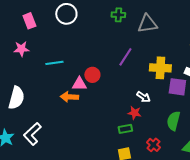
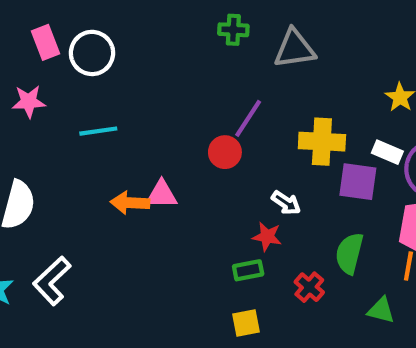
white circle: (66, 14) -> (92, 53), moved
red circle: (92, 75) -> (225, 152), moved
pink triangle: (79, 84) -> (162, 194), moved
red cross: (153, 145) -> (309, 287), moved

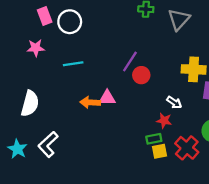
gray triangle: (295, 49) -> (179, 19), turned -40
purple line: (248, 118) -> (130, 61), moved
red cross: (309, 287) -> (187, 148), size x1.5
yellow square: (246, 323) -> (159, 151), moved

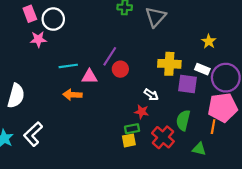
pink star: (36, 48) -> (38, 39), moved
cyan line: (73, 64) -> (68, 66), moved
pink triangle: (107, 98) -> (89, 77), moved
yellow square: (159, 151) -> (129, 140), moved

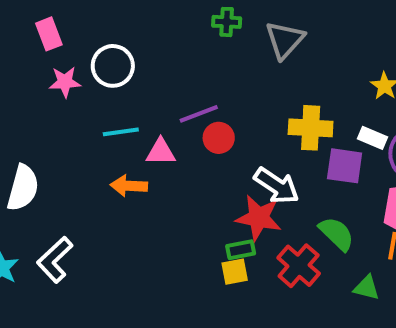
white circle: (53, 19) -> (113, 66), moved
purple line: (110, 56) -> (199, 114), turned 36
white arrow: (151, 95) -> (277, 186), size x1.6
red star: (142, 112) -> (259, 218), size x1.6
green semicircle: (183, 120) -> (337, 234), turned 120

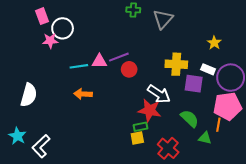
white circle: (113, 66) -> (63, 28), moved
pink triangle: (161, 152) -> (99, 61), moved
white L-shape: (55, 260) -> (41, 146), moved
red cross: (299, 266) -> (168, 148), moved
green triangle: (367, 288) -> (205, 138), moved

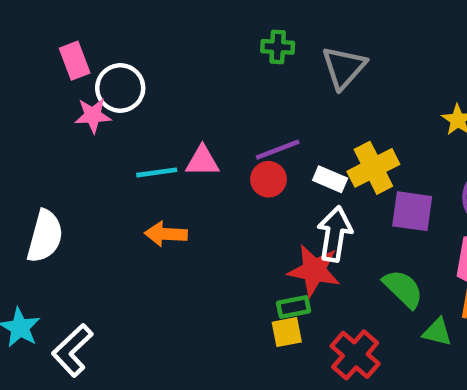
purple line: (119, 57) -> (278, 150), moved
yellow cross: (176, 64) -> (373, 168), turned -30
white rectangle: (208, 69) -> (330, 179), moved
white arrow: (159, 94) -> (335, 234), turned -115

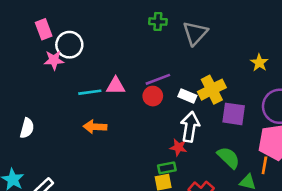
white semicircle: (45, 236) -> (27, 128), size x0.7
red star: (314, 270) -> (178, 147), size x0.6

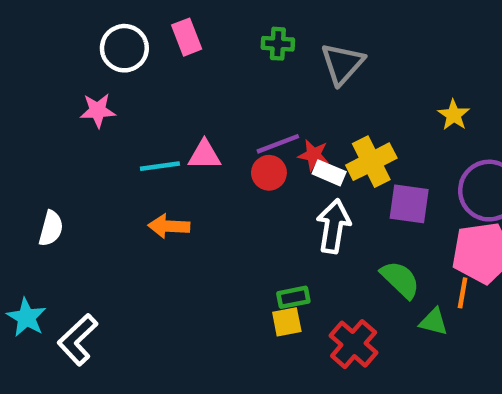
pink rectangle: (44, 29) -> (187, 37), moved
white circle: (69, 45) -> (124, 48), moved
red star: (178, 147) -> (313, 155), moved

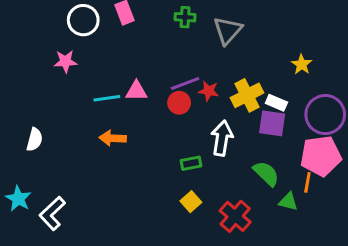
white rectangle: (329, 173) -> (276, 103), moved
green rectangle: (293, 297) -> (191, 163), moved
yellow square: (287, 322) -> (191, 202), turned -30

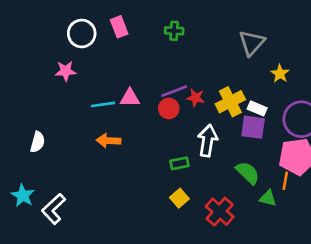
gray triangle: (228, 30) -> (252, 43), moved

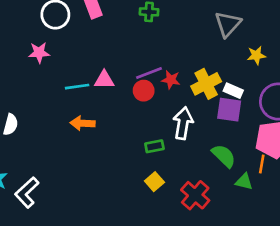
yellow star: (280, 74) -> (256, 55), turned 30

